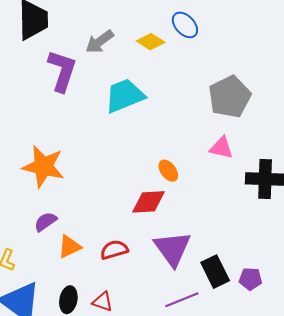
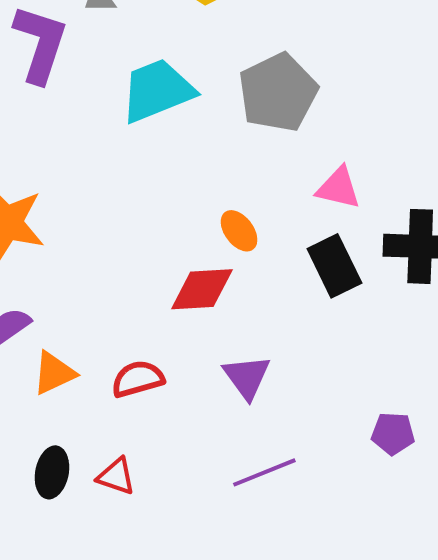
gray pentagon: (230, 97) -> (278, 92), moved
purple triangle: (172, 249) -> (247, 377), size x0.7
black rectangle: (215, 272) -> (334, 266), moved

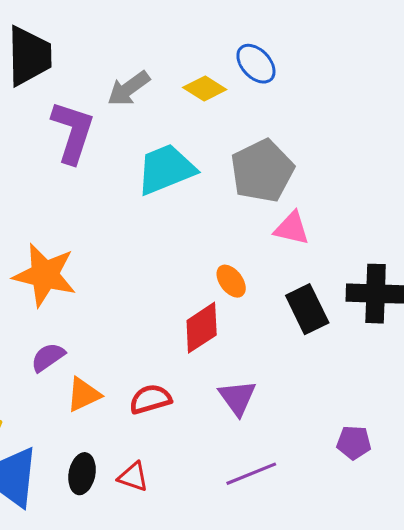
pink triangle: (338, 188) -> (292, 228), moved
red diamond: (202, 289) -> (202, 328), turned -30

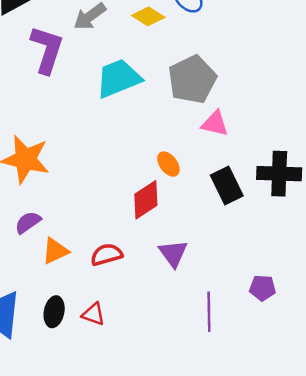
purple line: (251, 474) -> (209, 312), moved, turned -69

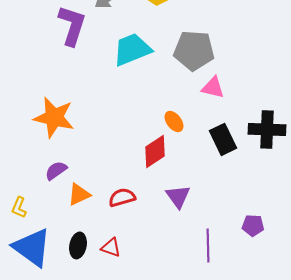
gray pentagon: (192, 79) -> (194, 50), turned 30

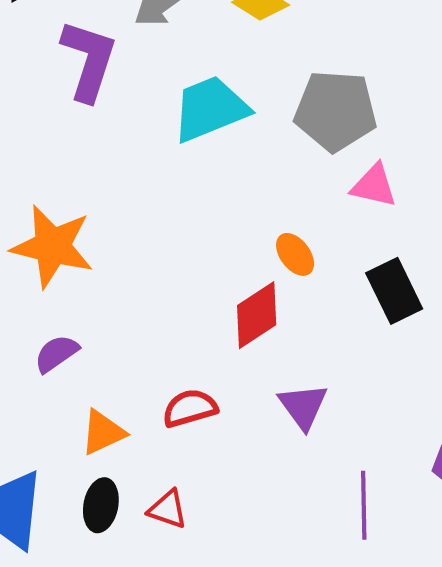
orange triangle: (79, 194) -> (103, 432), moved

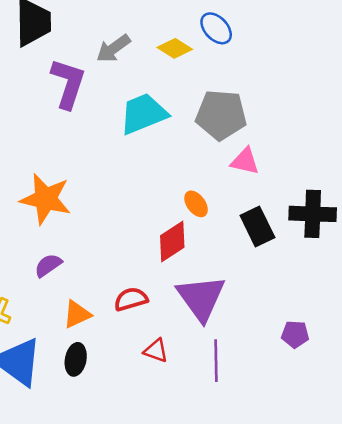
purple triangle: (303, 406) -> (201, 298), size x1.6
purple line: (364, 505) -> (216, 361), moved
red triangle: (168, 509) -> (156, 351), moved

